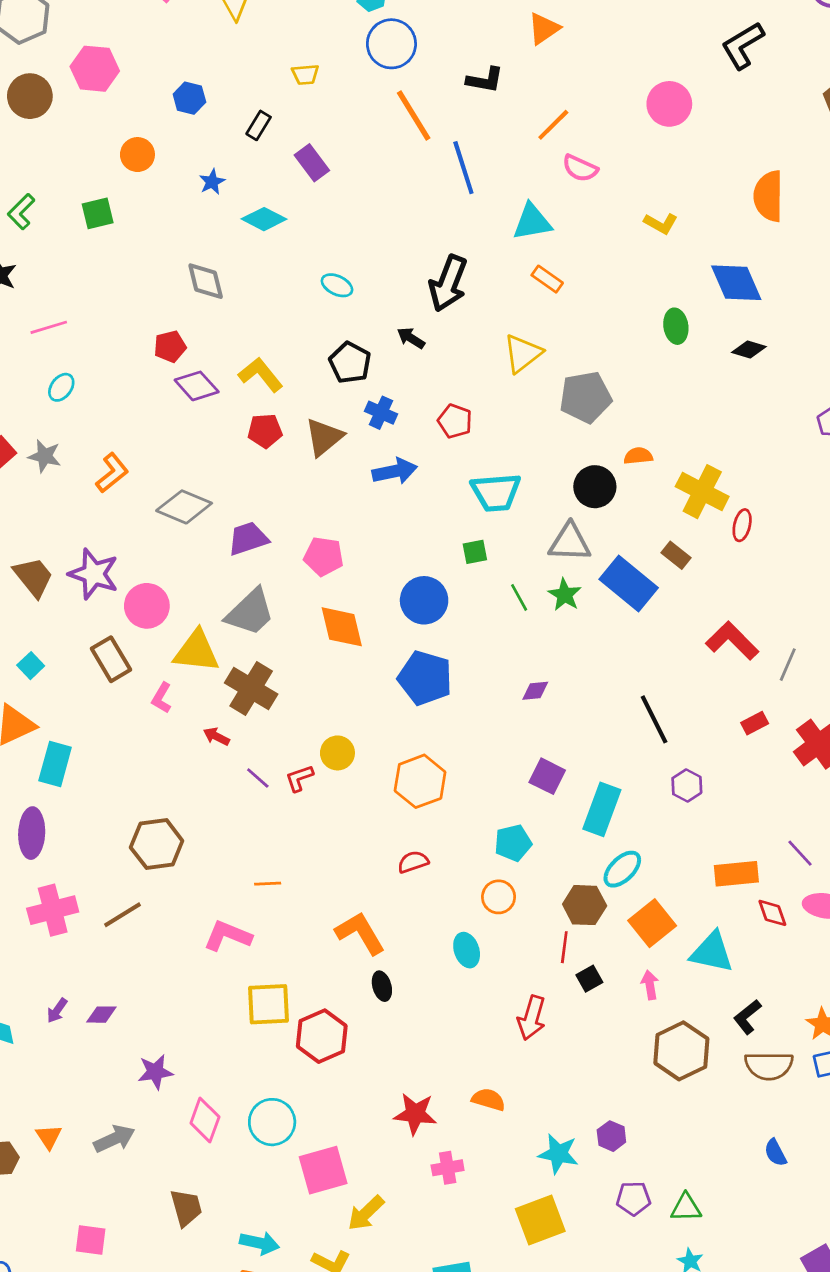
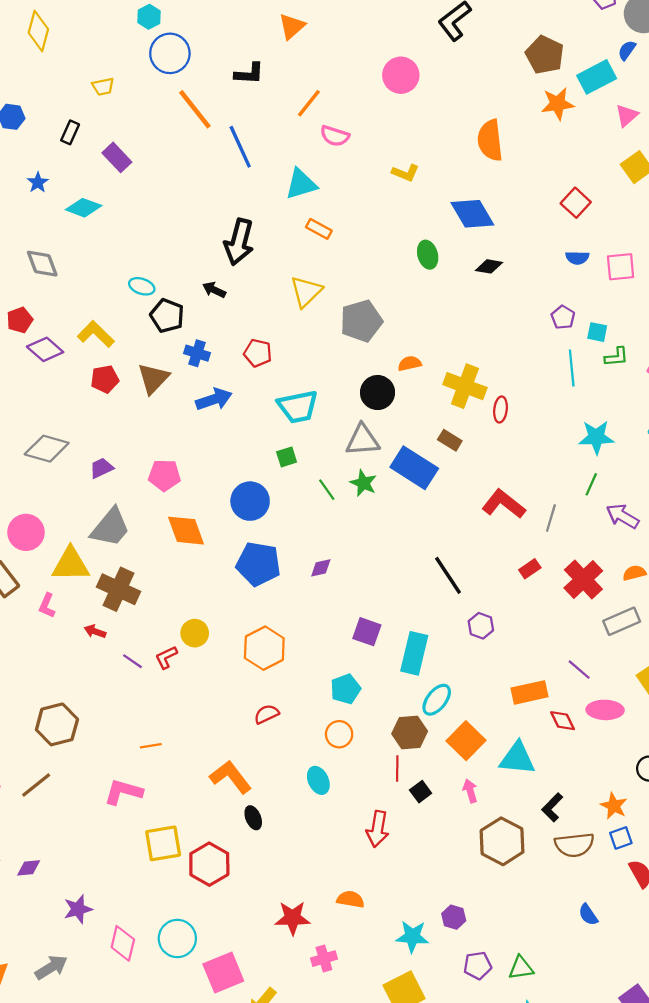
cyan ellipse: (337, 285) -> (142, 286), moved
purple trapezoid: (248, 539) -> (101, 468), size x0.7
purple diamond: (535, 691) -> (321, 568), moved

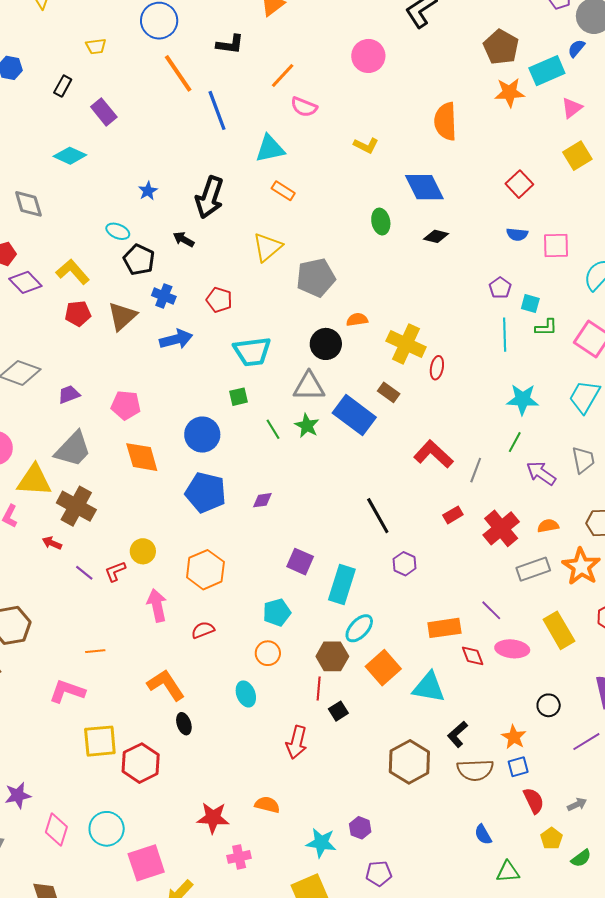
blue star: (38, 183) -> (148, 191), moved
pink arrow: (470, 791) -> (157, 605), moved, size x1.5
green triangle: (521, 968) -> (508, 872), moved

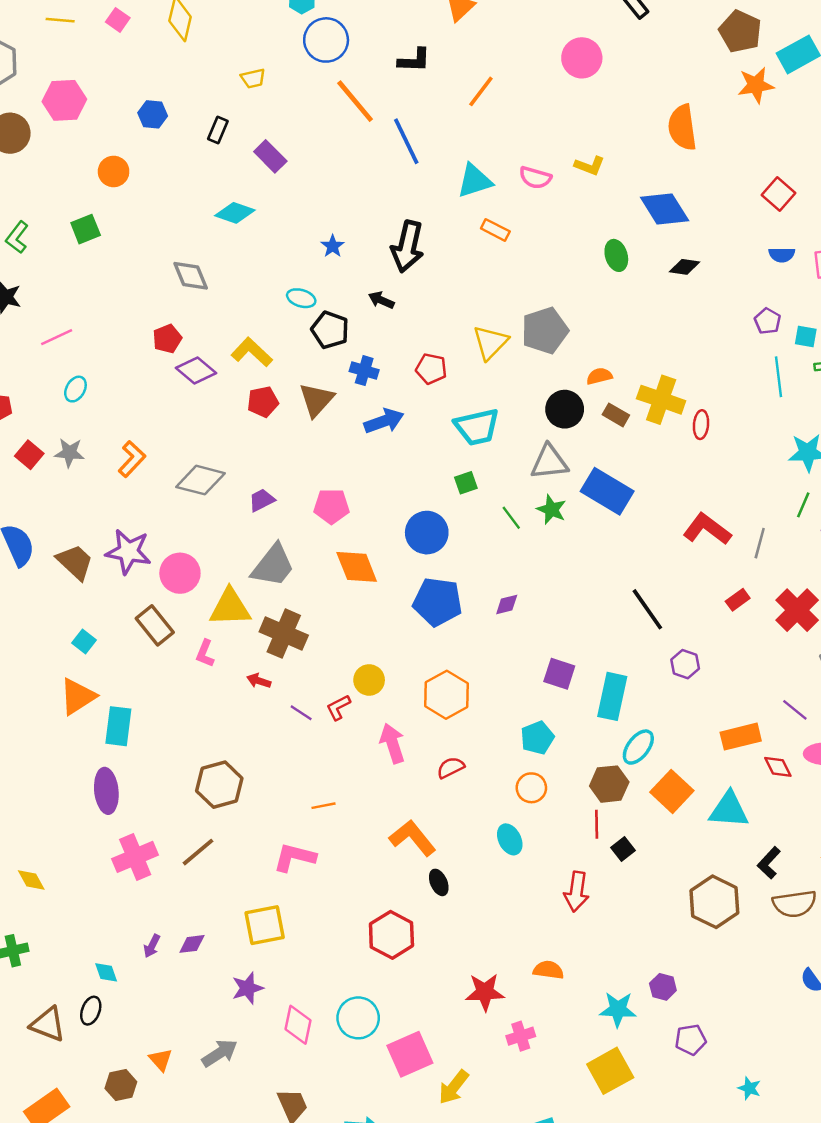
pink semicircle: (304, 107) -> (535, 178), moved
yellow triangle: (267, 247) -> (490, 342), moved
brown rectangle: (389, 392) -> (616, 415), moved
yellow square: (100, 741) -> (265, 925), moved

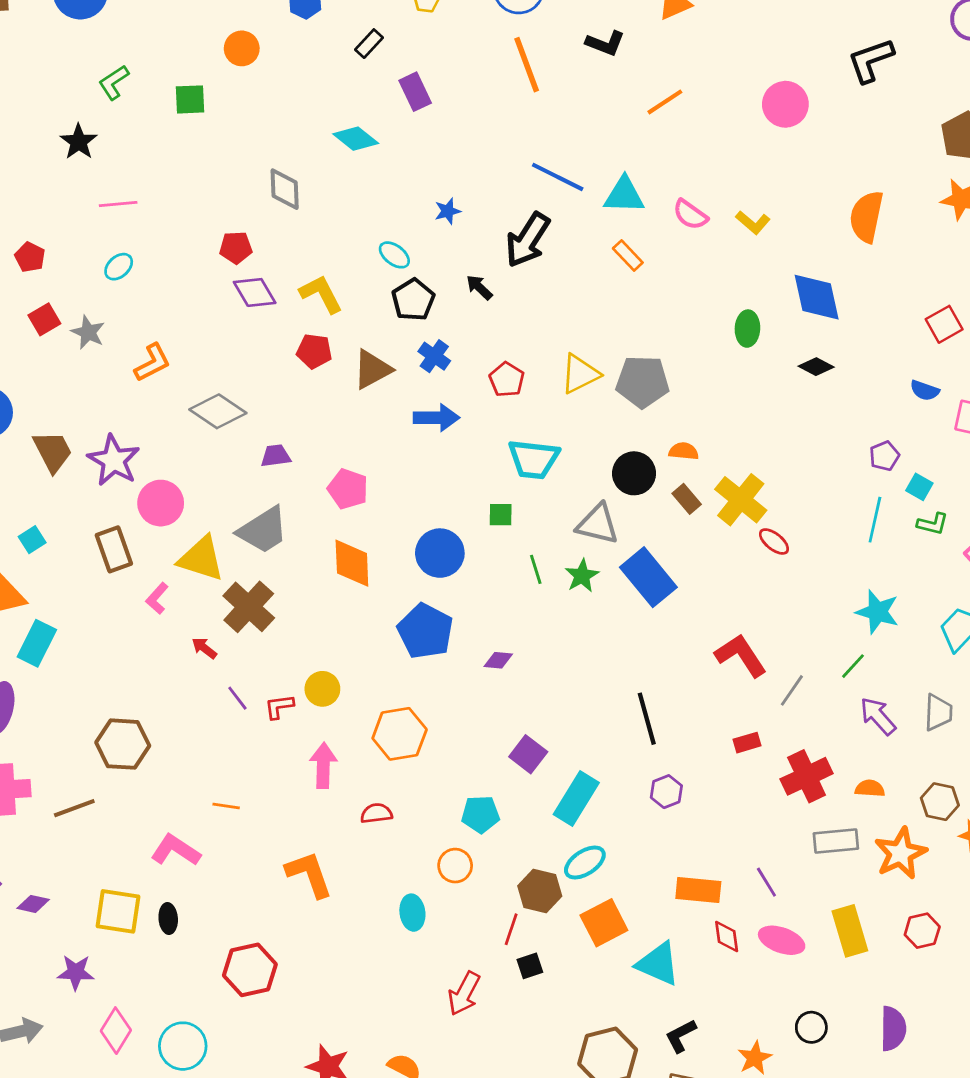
blue line: (406, 141) -> (558, 177), moved, turned -57
red ellipse: (701, 425) -> (774, 541), turned -76
black ellipse: (439, 882) -> (168, 918), moved

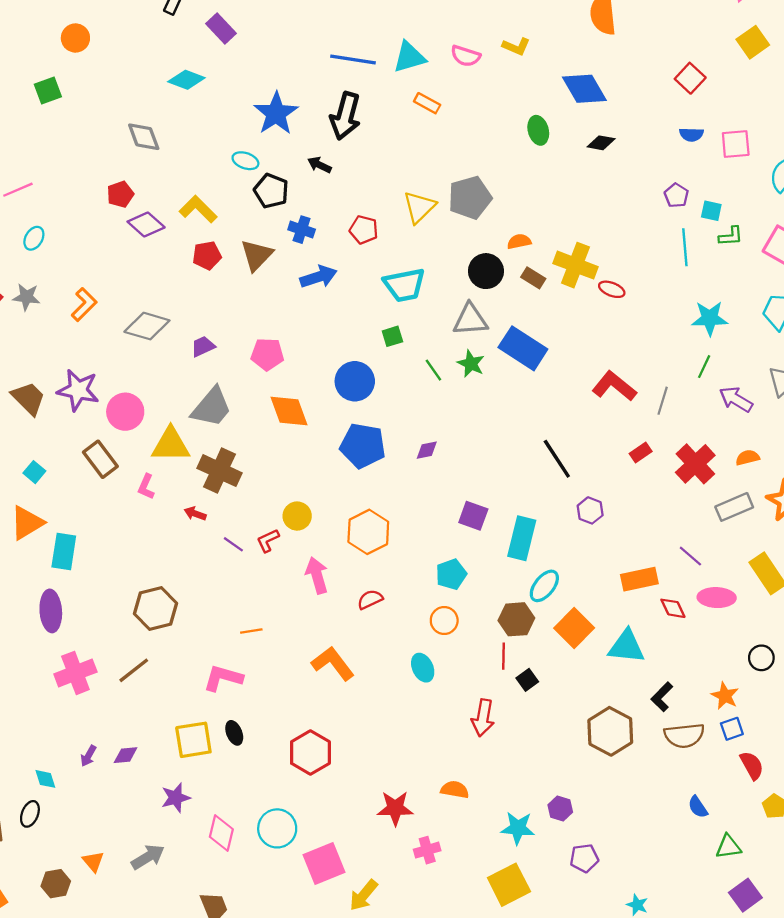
blue star: (448, 211) -> (276, 113), size x2.0

